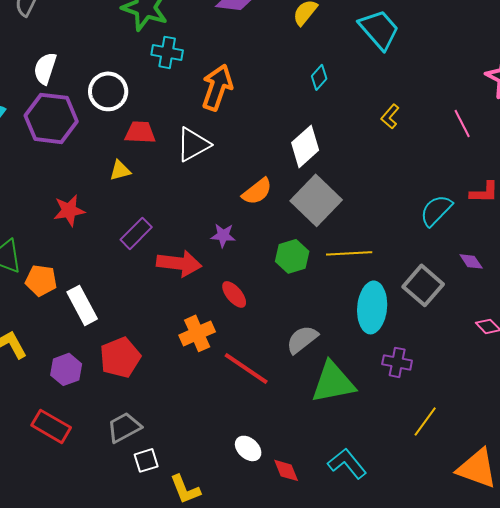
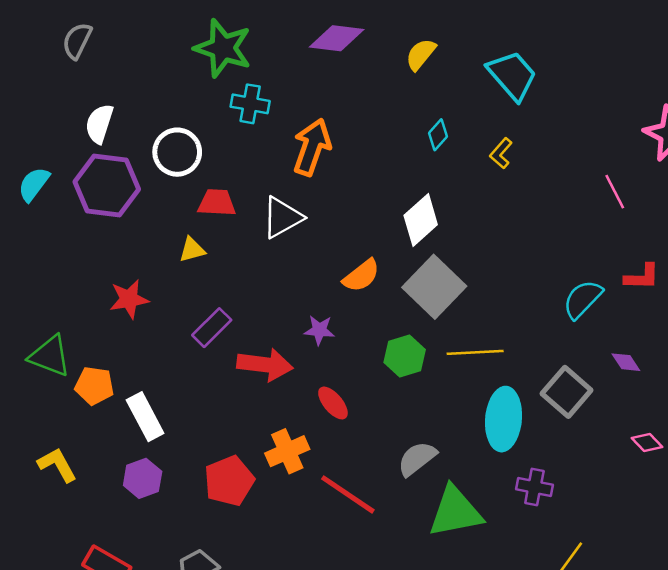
yellow L-shape: (390, 116) -> (501, 153), moved
red pentagon: (120, 357) -> (229, 481), moved
purple hexagon: (66, 369) -> (143, 478), moved

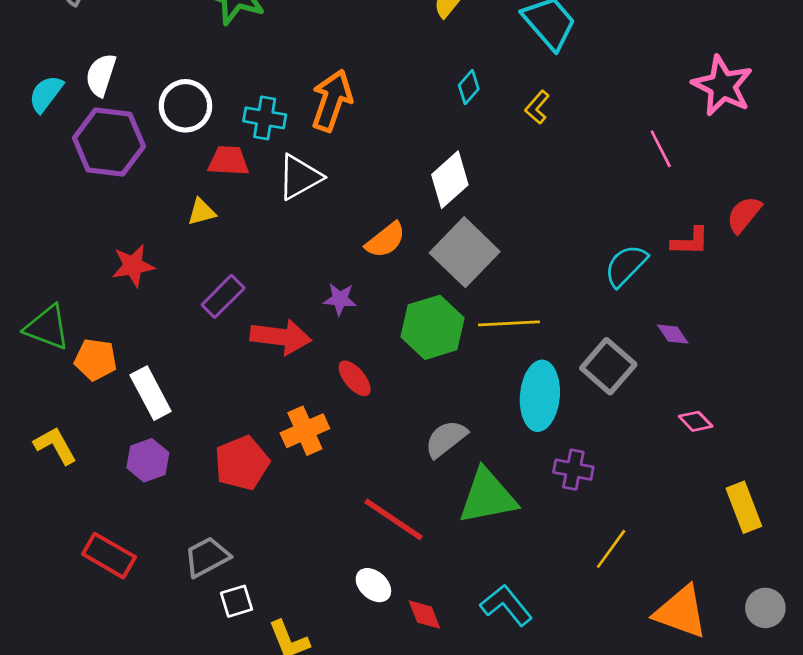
cyan cross: (250, 104) -> (265, 118), moved
cyan semicircle: (34, 184) -> (46, 94), moved
green hexagon: (405, 356) -> (432, 327), size x1.4
red line: (348, 494) -> (394, 519), moved

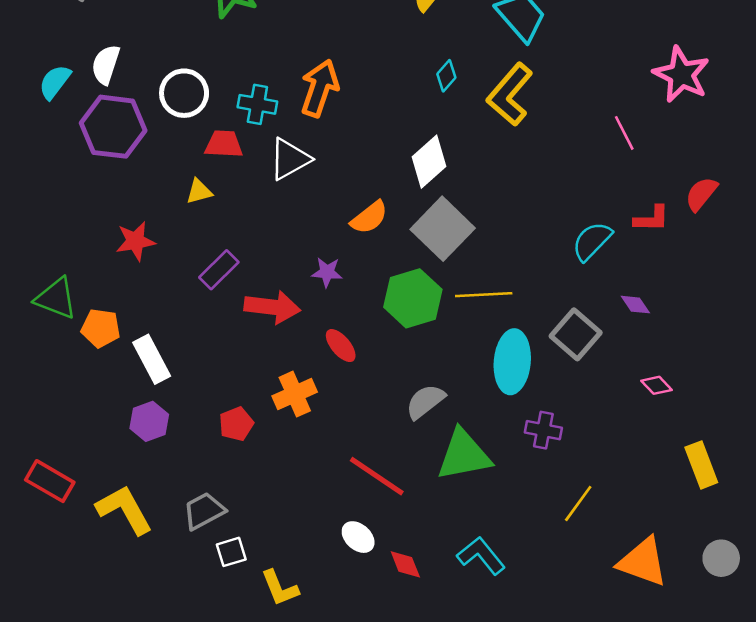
yellow L-shape: (537, 107) -> (510, 94), size x2.0
yellow L-shape: (55, 445) -> (124, 510), moved, size x1.4
red pentagon: (242, 463) -> (236, 424), size x0.7
red rectangle: (109, 556) -> (50, 481), moved

